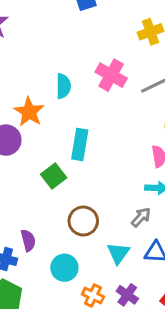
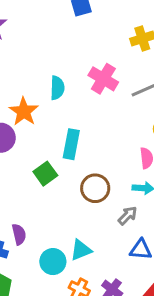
brown circle: (83, 221) -> (95, 188), moved
cyan triangle: (118, 253) -> (81, 250), moved, turned 30

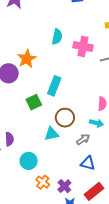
pink cross: (103, 79) -> (83, 46), turned -30
cyan semicircle: (57, 88) -> (57, 37), moved
cyan triangle: (81, 250) -> (52, 134), moved

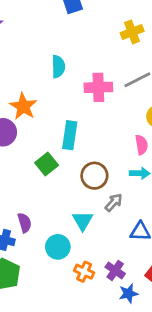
pink cross: (83, 46) -> (98, 87), moved
cyan triangle: (52, 134) -> (83, 221), moved, turned -35
gray arrow: (83, 139) -> (114, 202), moved

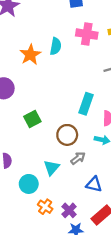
pink cross: (98, 87) -> (87, 34), moved
orange star: (23, 106) -> (30, 55), moved
cyan rectangle: (70, 135) -> (86, 104), moved

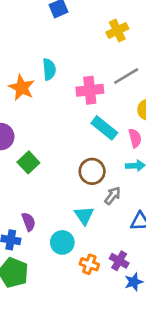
pink cross: (87, 34) -> (90, 90), moved
cyan rectangle: (86, 104) -> (104, 128), turned -55
green square: (32, 119) -> (28, 162), moved

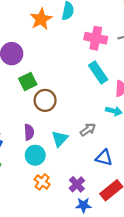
brown circle: (92, 171) -> (45, 100), moved
purple semicircle: (29, 222) -> (29, 132), moved
orange cross: (89, 264) -> (42, 182), moved

